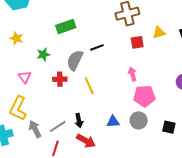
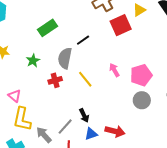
red square: (137, 42) -> (121, 25), size x1.5
pink arrow: (132, 74) -> (114, 70), moved
pink triangle: (25, 77) -> (15, 96), moved
blue triangle: (113, 122) -> (91, 134), moved
red arrow: (86, 141) -> (115, 131), moved

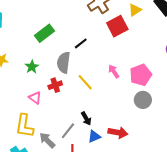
pink triangle: (15, 96) -> (35, 98), moved

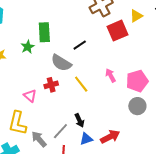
green rectangle: (45, 33) -> (44, 32), turned -60
gray semicircle: (64, 62) -> (61, 63), turned -70
green star: (32, 67) -> (28, 47), moved
red arrow: (118, 132) -> (110, 137), turned -42

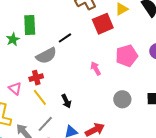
gray semicircle: (61, 63) -> (46, 56), turned -60
pink pentagon: (137, 81) -> (127, 56), moved
yellow line: (81, 84) -> (40, 97), moved
black arrow: (79, 120) -> (66, 101), moved

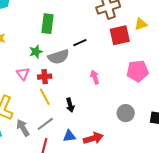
green star: (13, 39) -> (36, 52), moved
pink arrow: (96, 68) -> (95, 77), moved
pink triangle: (15, 88) -> (23, 74), moved

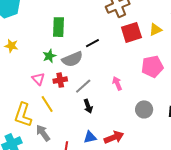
yellow triangle: (141, 24) -> (155, 30), moved
pink arrow: (95, 77) -> (117, 83), moved
yellow line: (45, 97) -> (47, 104), moved
gray line: (45, 124) -> (83, 86), moved

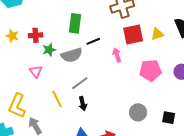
green rectangle: (58, 27) -> (75, 23), moved
red cross: (60, 80) -> (36, 35), moved
pink arrow: (117, 83) -> (117, 55), moved
yellow line: (47, 104) -> (57, 99), moved

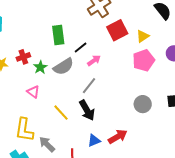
yellow triangle: (157, 34) -> (143, 36), moved
pink arrow: (117, 55) -> (94, 60), moved, turned 88
gray line: (80, 83) -> (89, 86), moved
black arrow: (83, 104) -> (87, 110), size x1.5

